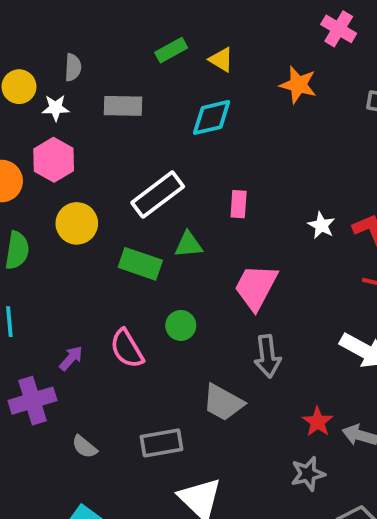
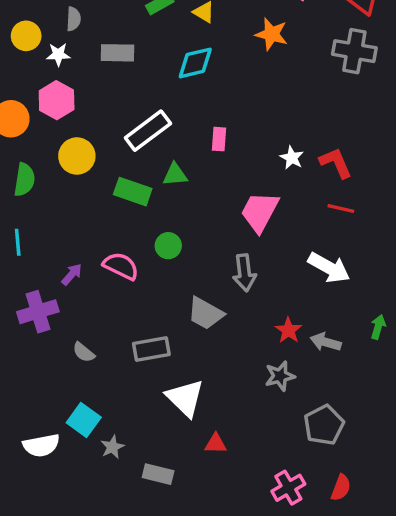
pink trapezoid: (256, 287) -> (260, 212), moved
pink semicircle: (127, 349) -> (121, 266), turned 147

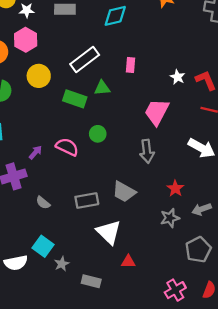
gray trapezoid: (205, 313) -> (124, 192), moved
gray arrow: (326, 342) -> (202, 209), moved, turned -36

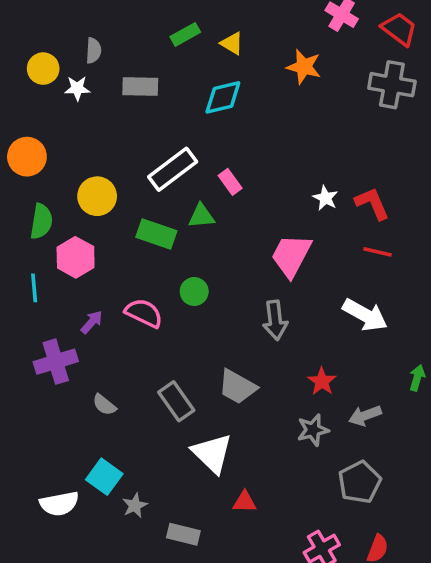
pink hexagon: (26, 40) -> (76, 257), moved
pink rectangle: (131, 65) -> (230, 182), moved, turned -40
gray rectangle: (87, 200) -> (176, 401), turned 65

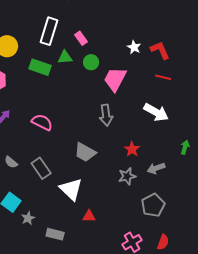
white rectangle: (173, 169) -> (49, 31), turned -36
green circle: (194, 291) -> (91, 62), moved
pink semicircle: (144, 313) -> (42, 122), moved
gray rectangle: (176, 401) -> (41, 168), moved

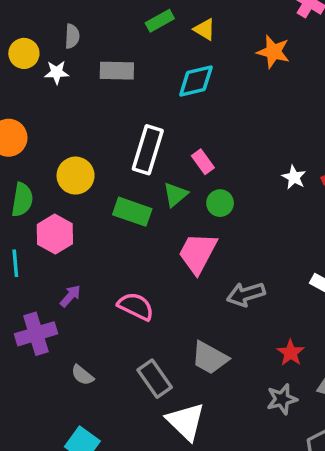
green triangle: (65, 57) -> (175, 194), turned -35
pink trapezoid: (115, 79) -> (198, 253), moved
gray arrow: (106, 115) -> (246, 294), turned 80
gray rectangle: (41, 168) -> (155, 379), moved

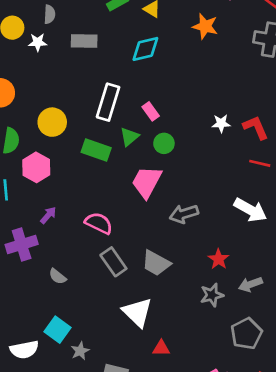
white star: (294, 177) -> (221, 123), turned -30
gray rectangle: (155, 379) -> (113, 262), moved

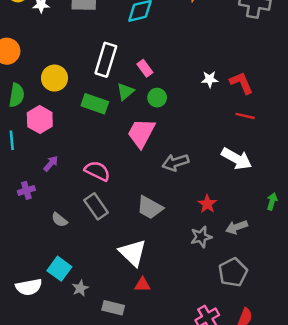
purple cross: (22, 244) -> (26, 190), size x0.6
gray rectangle: (113, 262) -> (96, 206), moved
red triangle: (161, 348) -> (142, 285), moved

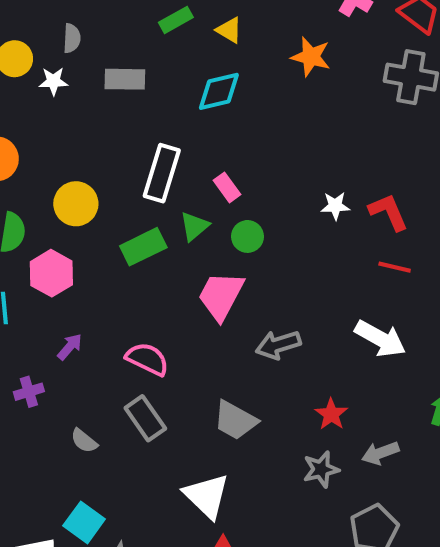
green rectangle: (95, 104) -> (143, 247), turned -45

